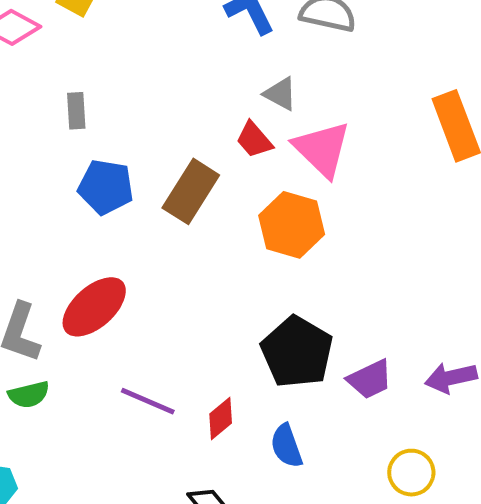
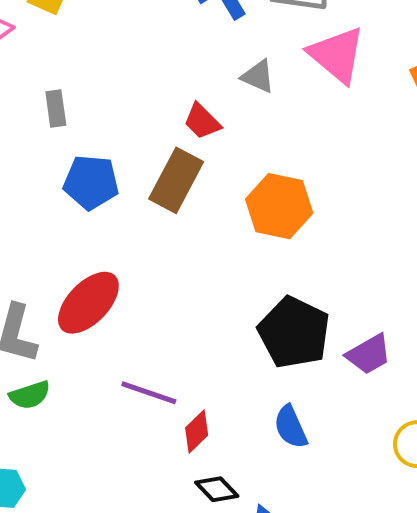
red trapezoid: (254, 140) -> (202, 121), moved
pink triangle: (322, 149) -> (337, 55), moved
red diamond: (221, 419) -> (197, 431), moved

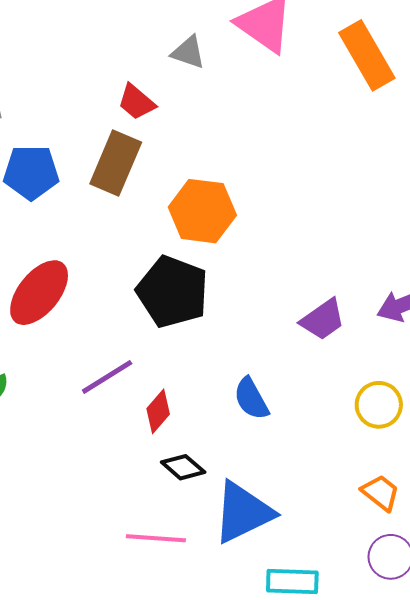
orange hexagon: (279, 206) -> (202, 211), moved
black pentagon: (294, 332) -> (173, 292), moved
purple line: (149, 393) -> (107, 377), turned -46

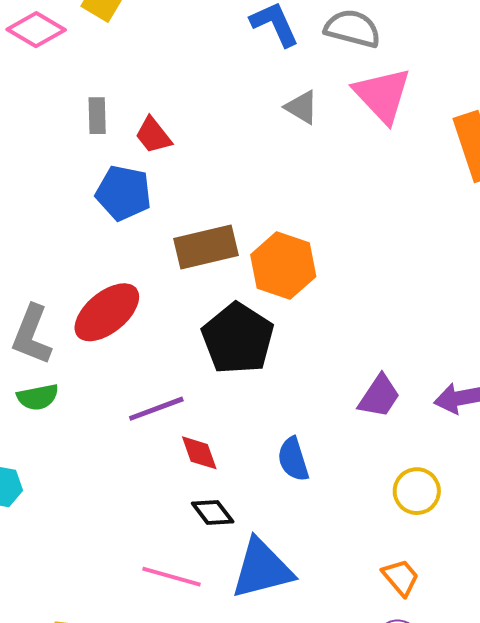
red trapezoid: (136, 102) -> (153, 135), moved
brown rectangle: (116, 163) -> (206, 247), moved, turned 42
purple trapezoid: (323, 320) -> (379, 396), turned -33
red diamond: (158, 411) -> (199, 453), turned -72

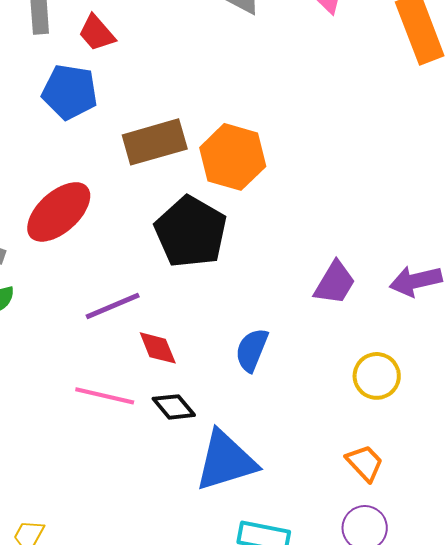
blue semicircle: (293, 459) -> (252, 350), turned 42
pink line: (171, 577) -> (105, 396), moved

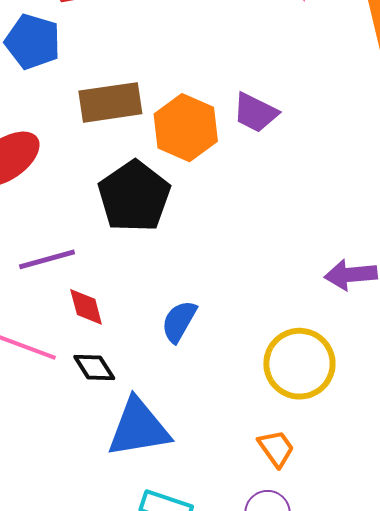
purple trapezoid: (335, 283) -> (255, 113), moved, turned 78
yellow circle: (377, 376) -> (299, 364), size x1.5

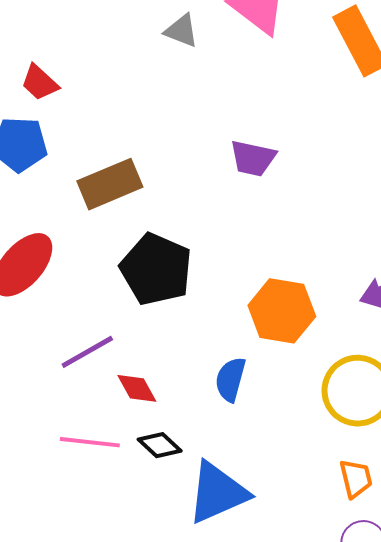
orange hexagon: (186, 128) -> (282, 311), moved
orange trapezoid: (276, 448) -> (356, 478), turned 36

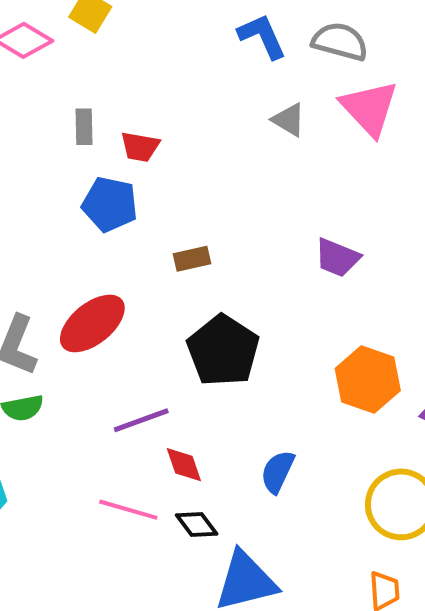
red trapezoid: (40, 83) -> (140, 147), turned -42
brown rectangle: (110, 184) -> (192, 259), size x0.6
orange hexagon: (282, 311) -> (368, 379), moved

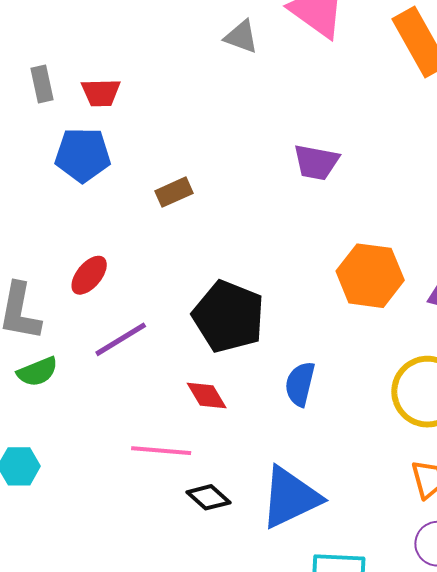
red ellipse: (92, 323) -> (89, 275), size x0.6
black pentagon: (223, 351) -> (229, 317), moved
purple line: (141, 420) -> (121, 339), moved
black diamond: (197, 524) -> (208, 497), moved

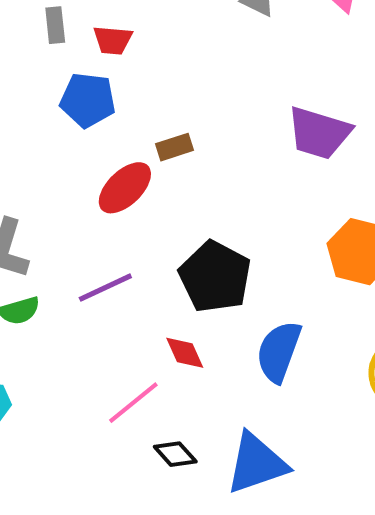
purple trapezoid: (316, 162) -> (319, 133), size x1.4
red ellipse: (89, 275) -> (125, 188), moved, size x1.4
blue semicircle: (300, 384) -> (279, 352), size x1.4
pink line: (161, 451) -> (133, 403), turned -50

